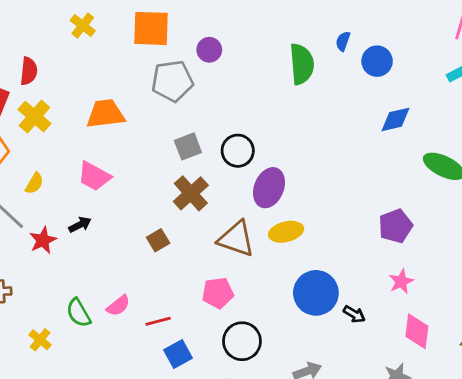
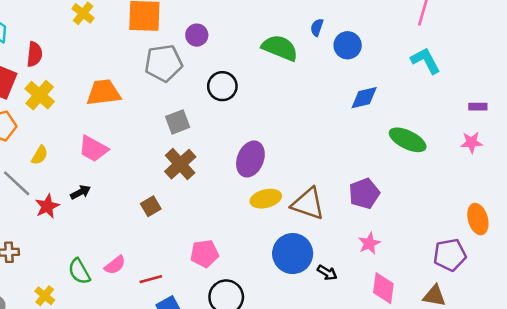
green semicircle: (302, 64) -> (280, 48), turned -63
black circle: (238, 151) -> (222, 86), moved
brown triangle: (236, 239) -> (308, 204), moved

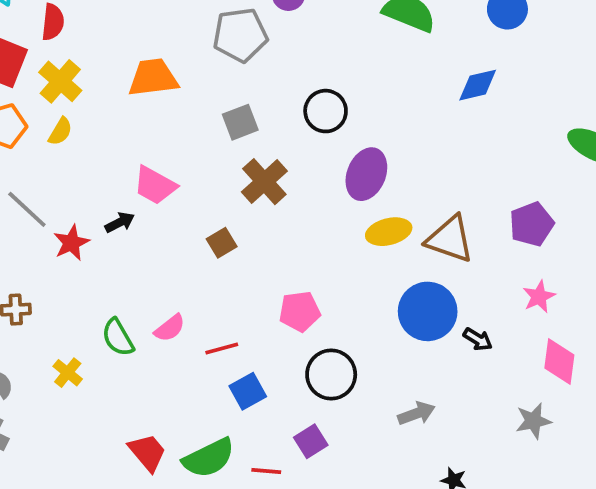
black circle: (222, 86) -> (326, 111), moved
blue diamond: (364, 98) -> (478, 85), moved
gray square: (178, 122) -> (240, 122), moved
pink trapezoid: (93, 149) -> (155, 185), moved
yellow semicircle: (40, 155) -> (60, 131), moved

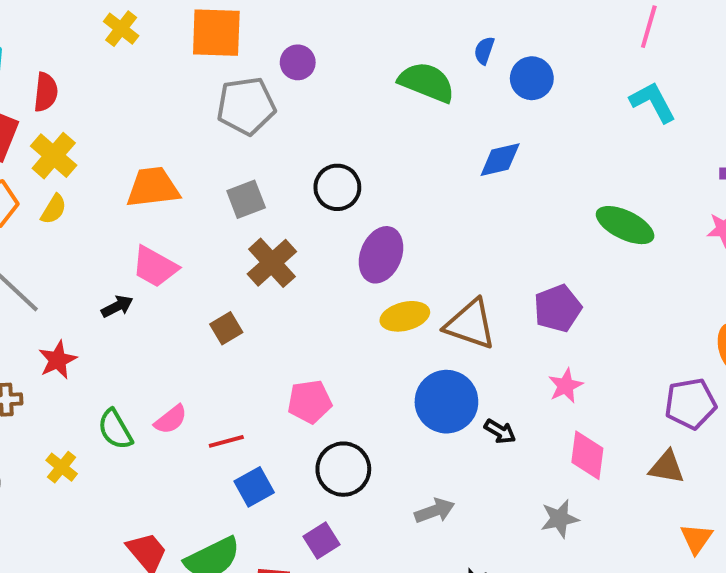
orange trapezoid: (153, 78) -> (153, 187), moved
red star: (71, 243) -> (58, 360), moved

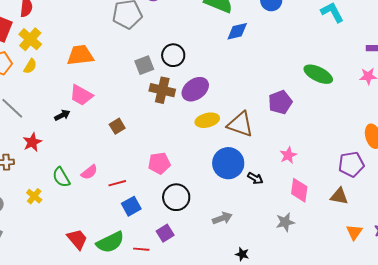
blue diamond: (500, 160) -> (237, 31), moved
gray square: (246, 199) -> (144, 65), moved
purple ellipse: (381, 255) -> (195, 89), turned 32
brown cross: (272, 263) -> (162, 90), moved, turned -35
purple pentagon: (558, 308) -> (280, 102), moved

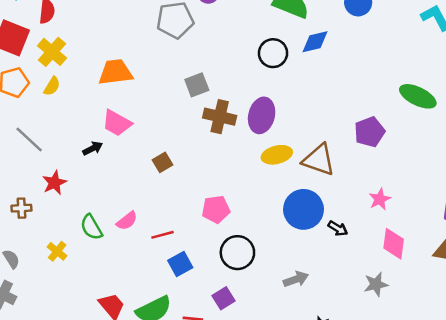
black circle: (173, 55) -> (273, 53), moved
purple ellipse: (195, 89) -> (262, 115), turned -40

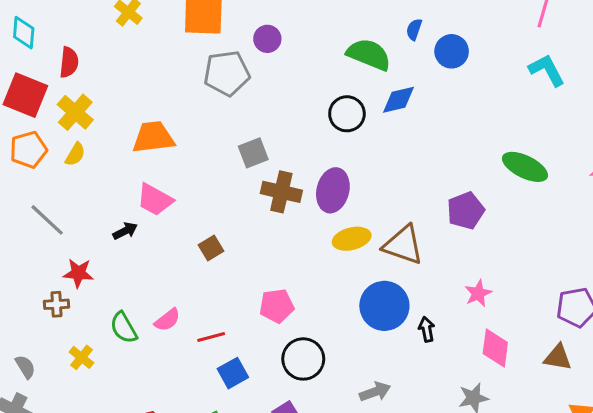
red star: (55, 183) -> (78, 273), turned 30
brown cross: (21, 208) -> (56, 304), moved
black arrow: (338, 228) -> (427, 329), turned -132

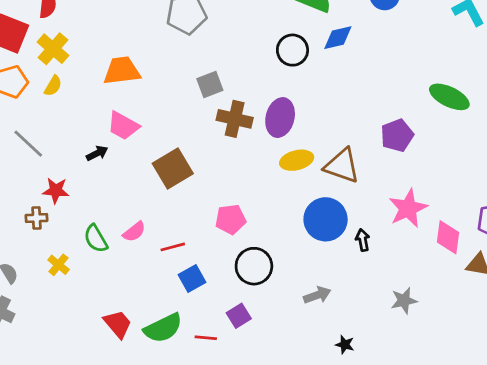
brown square: (211, 248) -> (173, 168), size x1.8
pink star: (478, 293) -> (408, 208), size x1.6
pink diamond: (495, 348) -> (448, 237), moved

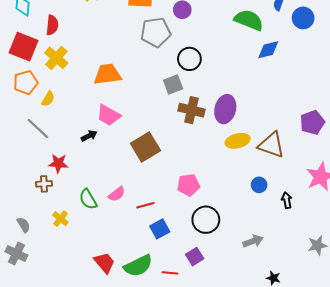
black circle: (292, 50) -> (189, 59), moved
yellow semicircle: (53, 86) -> (48, 99), moved
blue circle: (326, 219) -> (259, 185), size x0.5

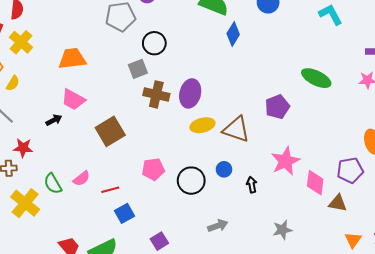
blue diamond: (268, 50) -> (233, 34), turned -45
yellow cross: (60, 219) -> (25, 203), size x1.8
black circle: (206, 220) -> (191, 181), moved

